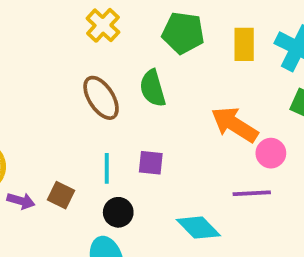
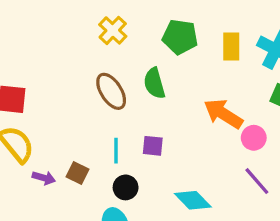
purple line: (252, 193) -> (257, 181), moved, turned 52

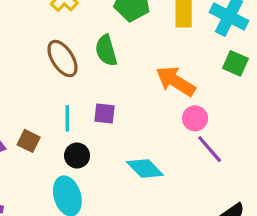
pink circle: (254, 138) -> (195, 118), moved

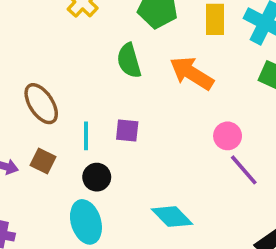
brown ellipse: (62, 59) -> (41, 104), moved
orange arrow: (176, 81) -> (192, 73), moved
cyan diamond: (145, 168) -> (172, 217), moved

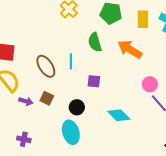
cyan line: (86, 136) -> (71, 61), moved
cyan diamond: (172, 217) -> (119, 115), moved

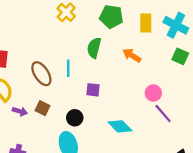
green semicircle: (95, 42) -> (94, 48), turned 30
orange arrow: (130, 49) -> (132, 55), size x0.7

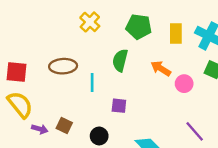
brown ellipse: (41, 74) -> (63, 66), moved, turned -60
pink circle: (153, 93) -> (184, 84), moved

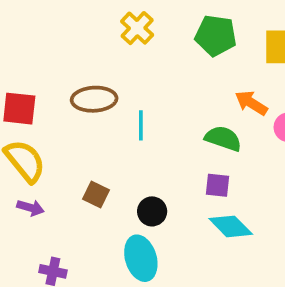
green semicircle: (120, 60) -> (223, 138), moved, turned 95
purple square: (119, 106) -> (218, 185), moved
purple arrow: (40, 129) -> (30, 208), moved

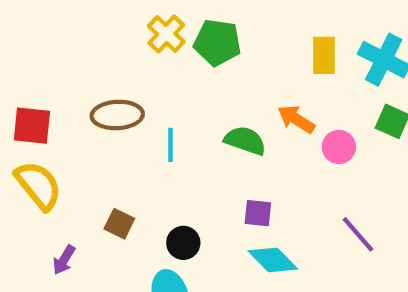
green pentagon: (216, 36) -> (217, 43), moved
green semicircle: (223, 138) -> (245, 141), moved
purple arrow: (30, 208) -> (64, 260), moved, turned 105

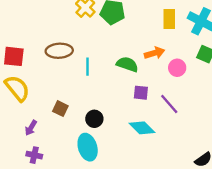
orange arrow: (296, 119) -> (154, 53), turned 132
purple square: (258, 213) -> (141, 93), moved
purple line: (358, 234) -> (169, 104), moved

